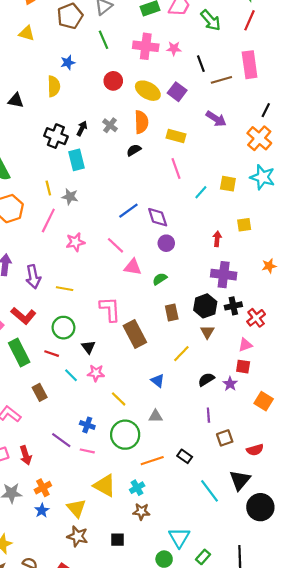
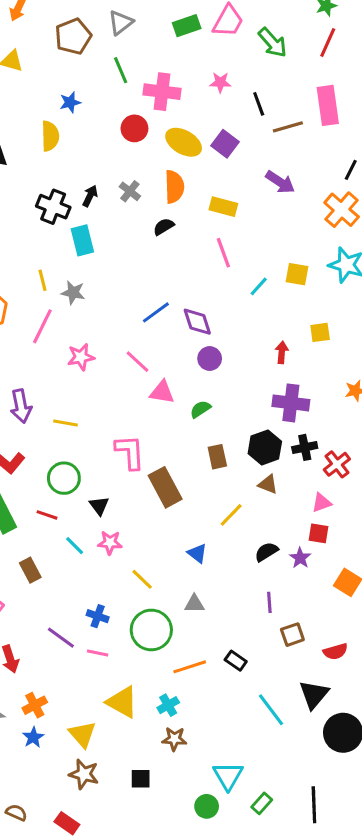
pink cross: (146, 46) -> (162, 92), moved
brown triangle: (207, 332) -> (268, 484), turned -40

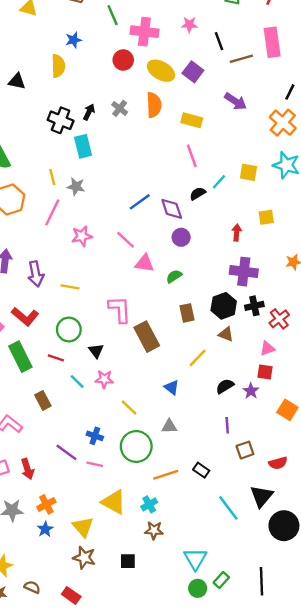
black semicircle: (164, 227) -> (198, 194), moved
green circle: (207, 806) -> (198, 588), moved

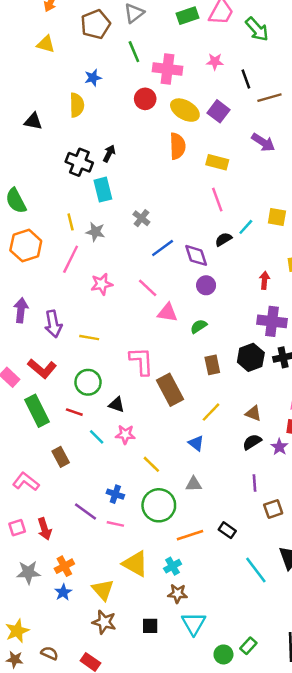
gray cross: (120, 108) -> (141, 218), moved
brown triangle: (226, 334) -> (253, 413), moved
black triangle: (96, 351) -> (117, 405), turned -35
yellow line: (198, 358) -> (211, 412), moved
cyan triangle: (195, 559) -> (194, 623), moved

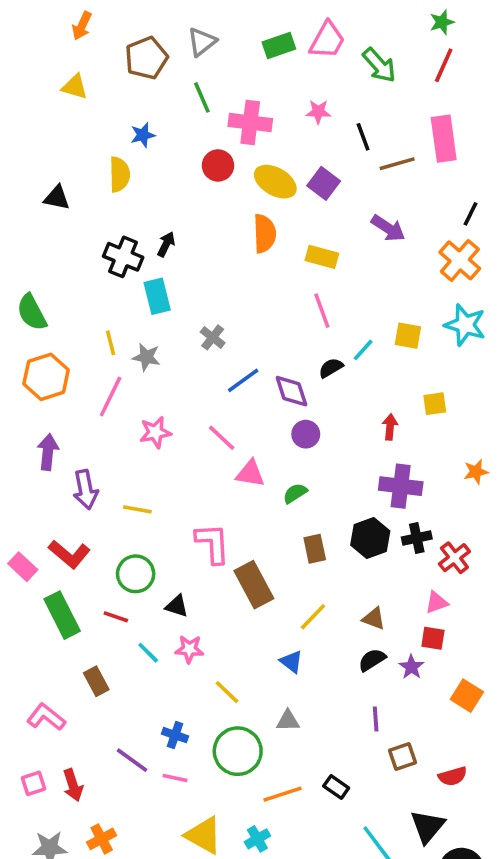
purple arrow: (21, 310) -> (48, 452), moved

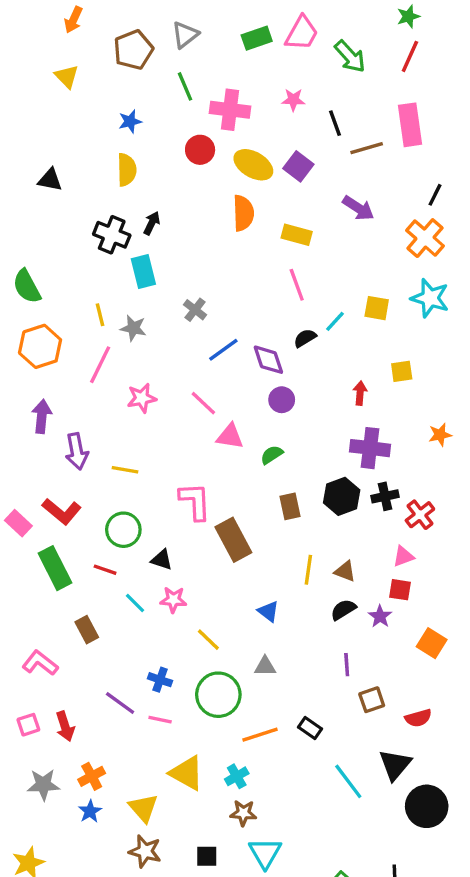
yellow triangle: (75, 87) -> (67, 76), turned 30
yellow semicircle: (119, 174) -> (127, 170), moved
yellow line: (313, 617) -> (308, 570), moved, turned -36

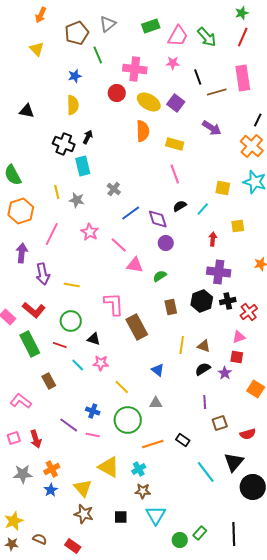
pink trapezoid: (302, 33) -> (178, 36), moved
green line: (185, 86) -> (98, 55), moved
cyan line: (335, 321) -> (203, 209), moved
pink line: (100, 365) -> (52, 234), moved
pink star: (142, 398) -> (90, 232), moved, turned -30

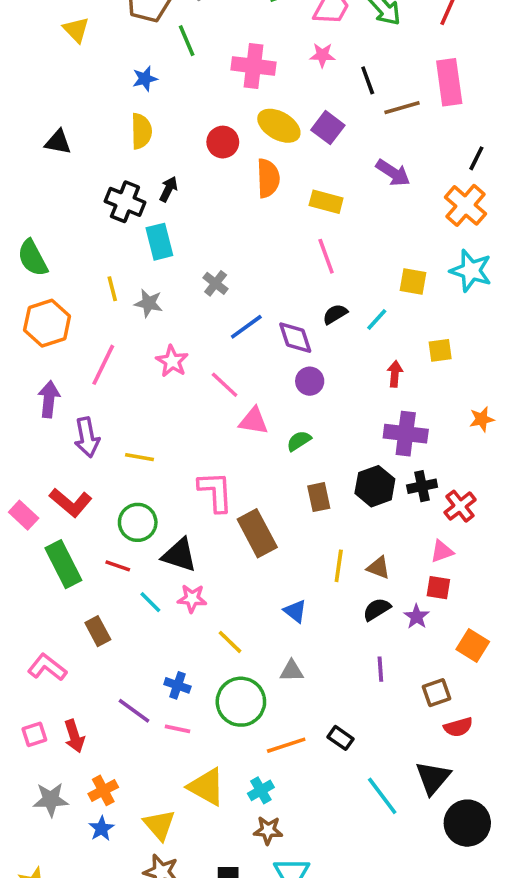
red circle: (117, 93) -> (223, 142), moved
black triangle: (94, 339) -> (179, 555), size x1.5
brown square: (220, 423) -> (436, 693), moved

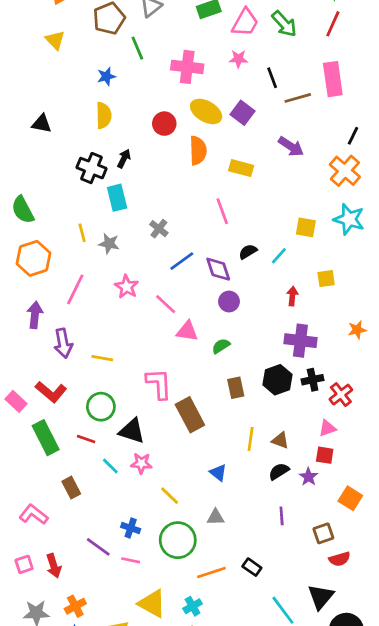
pink line: (326, 256) -> (222, 211), moved

